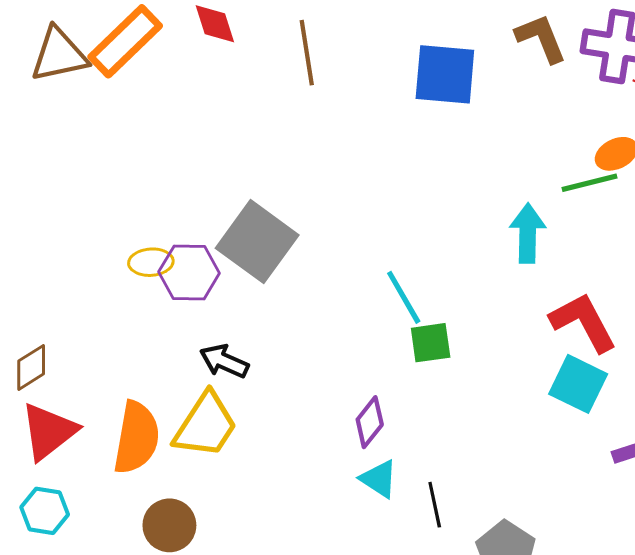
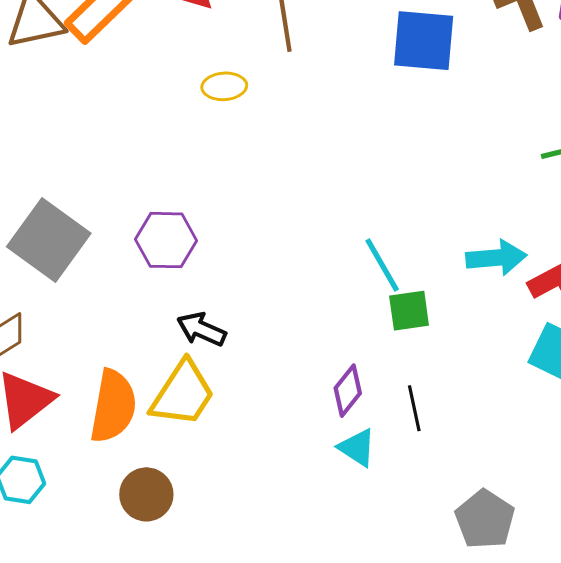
cyan arrow: (528, 233) -> (496, 258), moved, turned 84
gray square: (257, 242) -> (49, 240), moved
yellow ellipse: (151, 262) -> (224, 86), moved
black line: (435, 505) -> (414, 408), moved

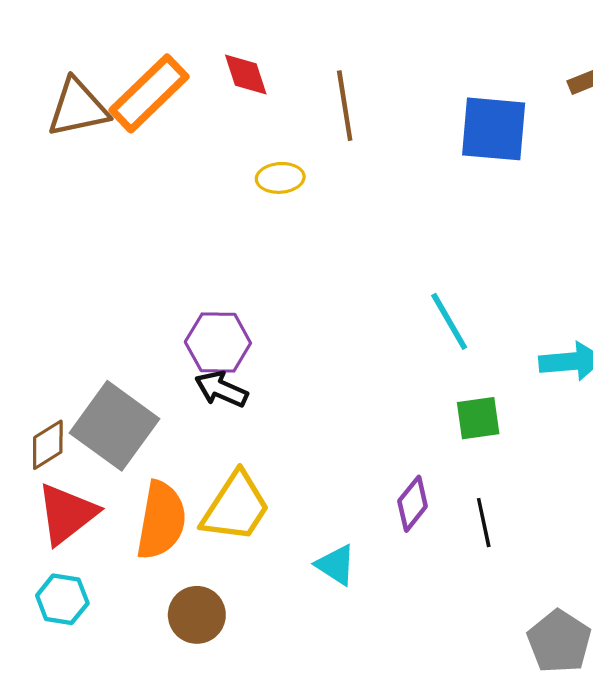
gray square: (49, 240) -> (115, 426), moved
cyan line: (382, 265) -> (449, 321), moved
black arrow: (201, 329) -> (221, 389), moved
cyan triangle: (357, 448) -> (336, 565), moved

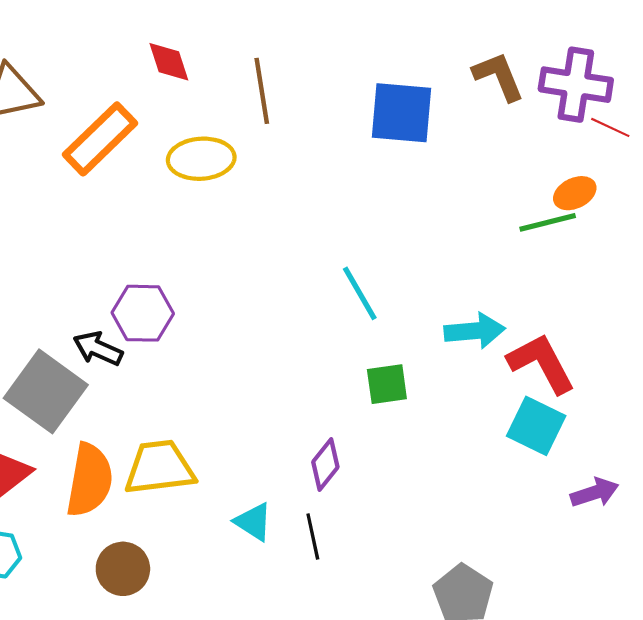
orange rectangle: (149, 93) -> (100, 139), moved
yellow ellipse: (280, 178) -> (201, 159), size x1.5
black arrow: (221, 389) -> (98, 349), moved
yellow trapezoid: (236, 507) -> (159, 468), turned -130
black line: (484, 523) -> (313, 536), moved

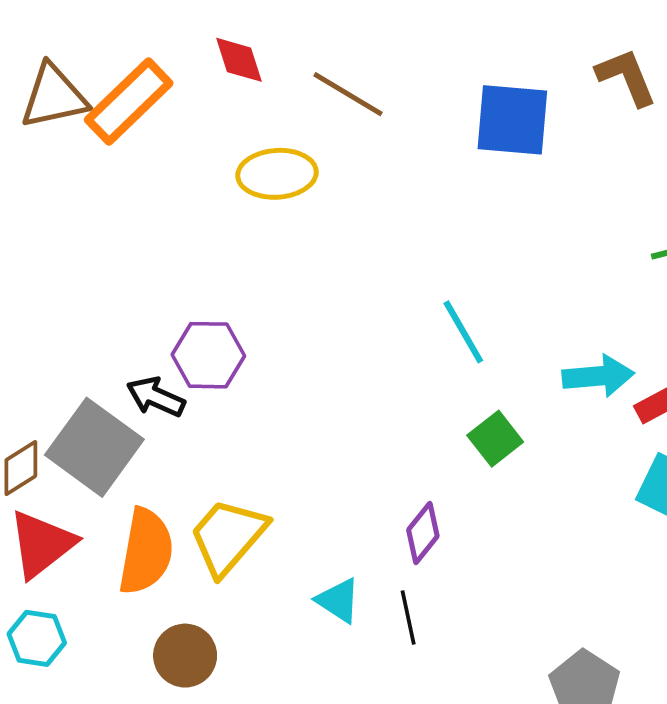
brown line: (262, 91) -> (348, 94), turned -50
orange rectangle: (100, 139) -> (129, 101), moved
green square: (387, 384) -> (495, 439), turned -30
yellow trapezoid: (159, 468) -> (228, 537), turned -42

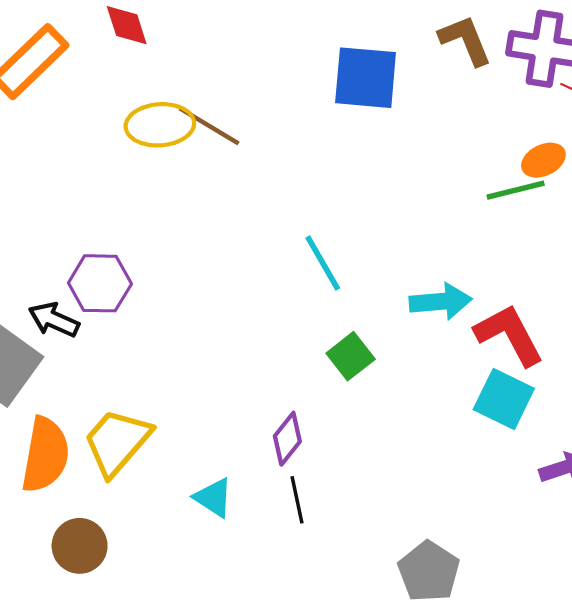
brown line: (348, 94) -> (209, 126), moved
black line: (408, 618) -> (297, 500), moved

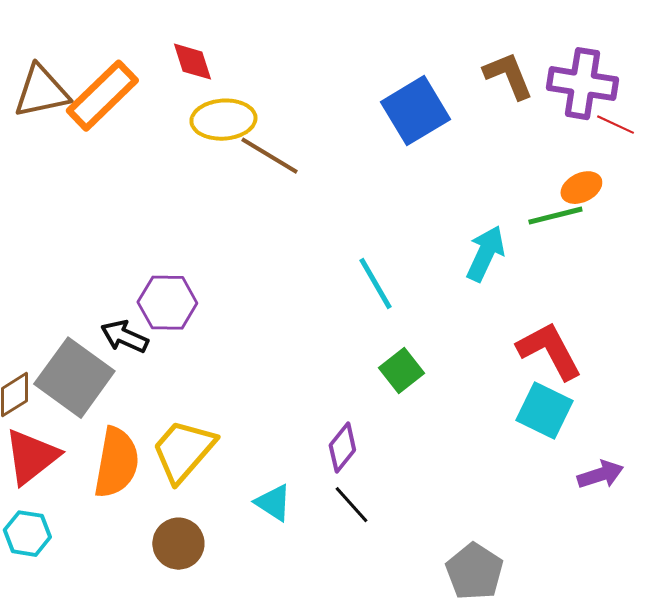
blue square: (366, 78) -> (415, 111), turned -36
yellow ellipse: (160, 125) -> (223, 120), moved
cyan arrow: (441, 302) -> (485, 254), moved, turned -60
black line: (297, 500) -> (351, 505), turned -30
brown circle: (80, 546) -> (178, 544), moved

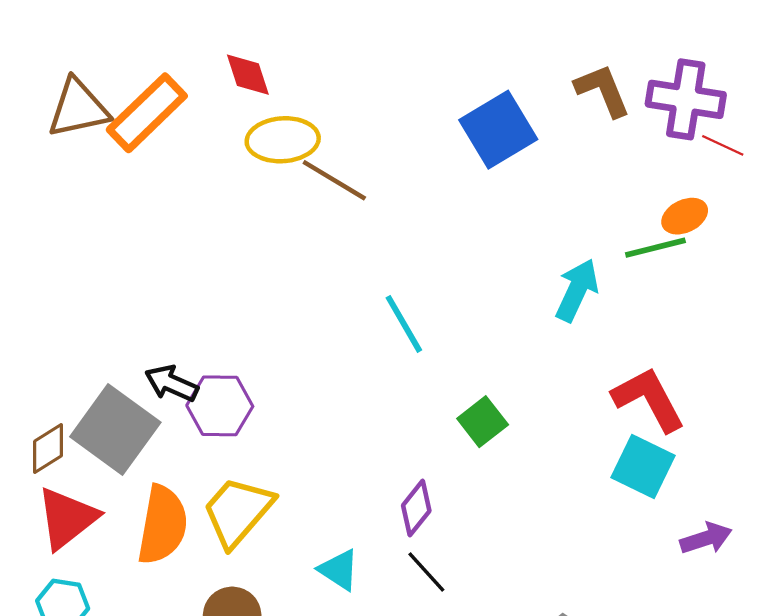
cyan line: (375, 284) -> (404, 324), moved
purple hexagon: (167, 303) -> (220, 406), moved

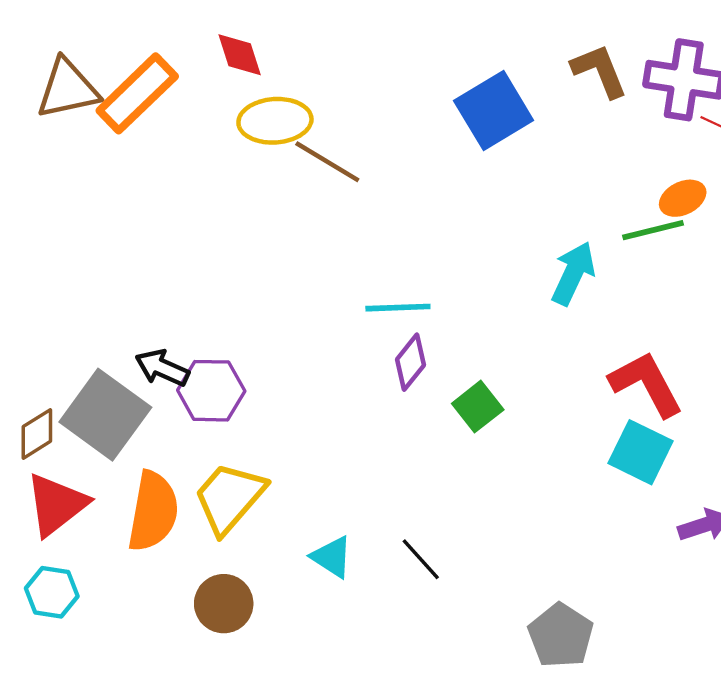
cyan line: (404, 324) -> (398, 308), turned -62
purple diamond: (416, 508) -> (410, 362), moved

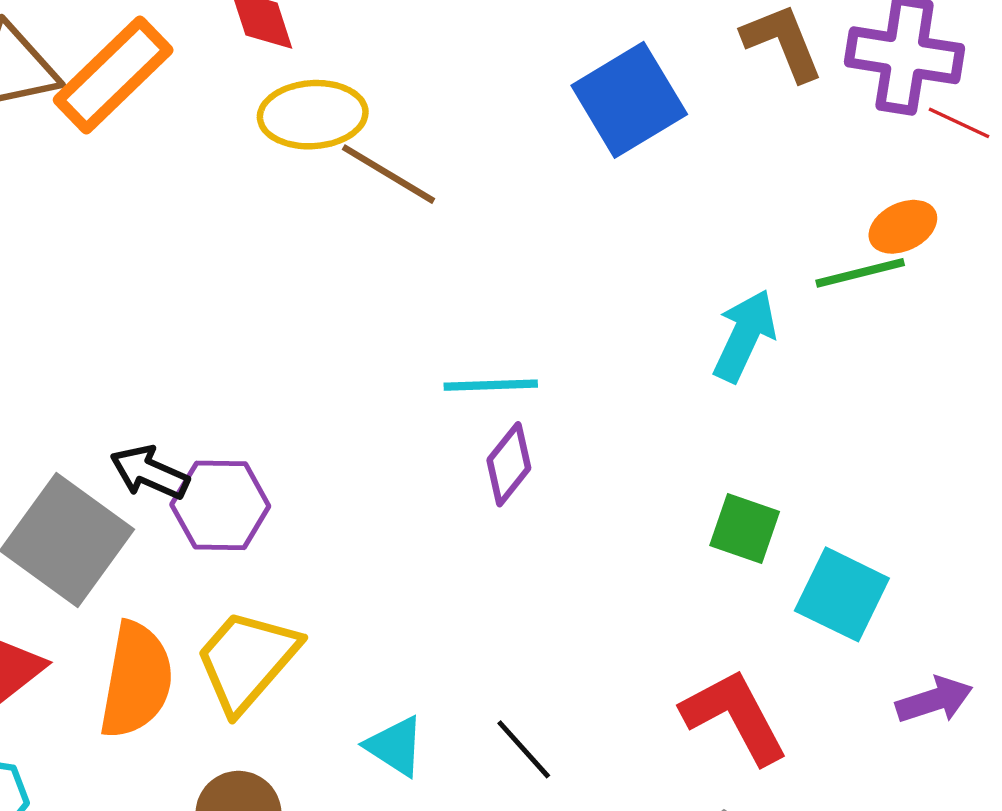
red L-shape: (646, 384) -> (735, 716), moved
green square: (478, 407) -> (745, 528), moved, turned -33

